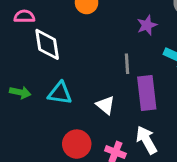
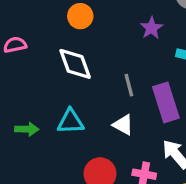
white diamond: (47, 44) -> (75, 64), moved
gray line: (127, 64) -> (129, 85), moved

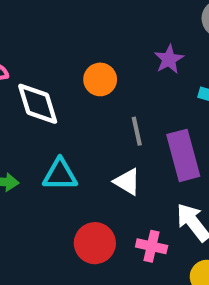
orange circle: (80, 16) -> (100, 79), moved
white diamond: (75, 64) -> (38, 104), moved

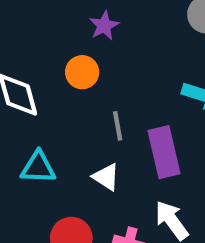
purple star: (169, 59) -> (104, 26), moved

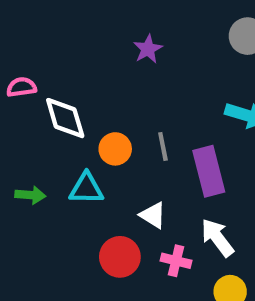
orange circle: (82, 72) -> (115, 149), moved
white triangle: (106, 177) -> (153, 215), moved

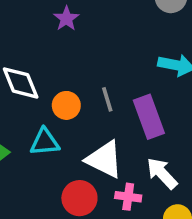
purple star: (148, 49) -> (66, 19), moved
white triangle: (153, 215) -> (104, 159), size x1.6

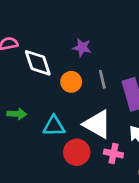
purple star: (66, 19) -> (82, 47), moved, turned -30
cyan triangle: (45, 142) -> (54, 126), moved

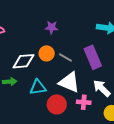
white diamond: (38, 63) -> (24, 61), moved, turned -70
gray line: (102, 79) -> (65, 58), moved, turned -40

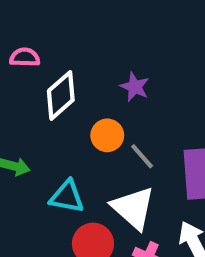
white diamond: (24, 61) -> (61, 95), moved, turned -55

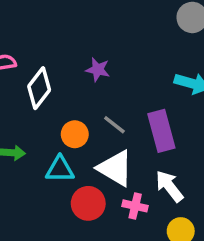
orange circle: (107, 135) -> (75, 134), moved

